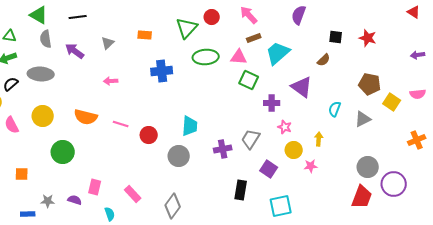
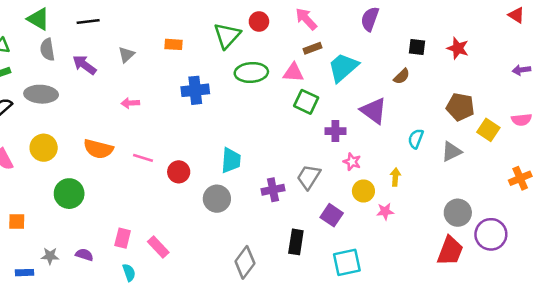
pink rectangle: (95, 187) -> (123, 238), moved
gray diamond: (173, 206) -> (245, 262), moved

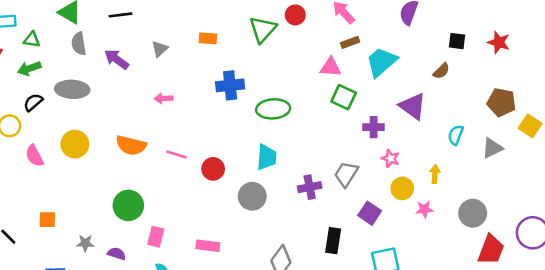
green ellipse: (251, 72) -> (273, 109), moved
green circle: (69, 194) -> (128, 205), moved
gray circle: (458, 213) -> (473, 213), moved
pink rectangle: (158, 247) -> (208, 246), moved, turned -40
gray star: (50, 256) -> (85, 243), moved

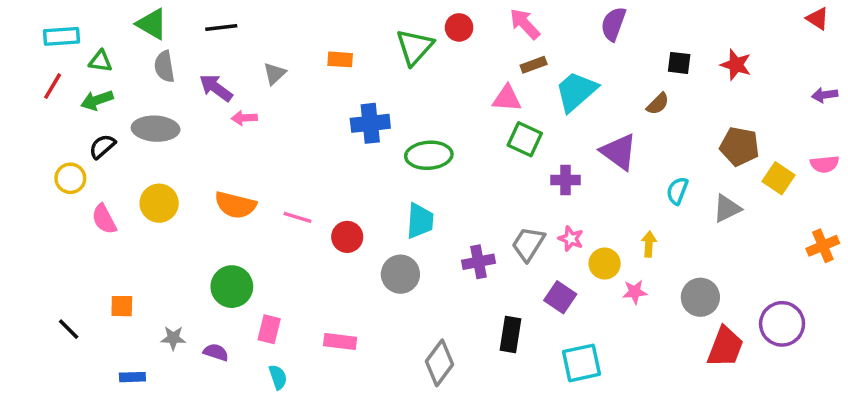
pink arrow: (164, 98) -> (244, 118), moved
pink star: (390, 158) -> (571, 239), moved

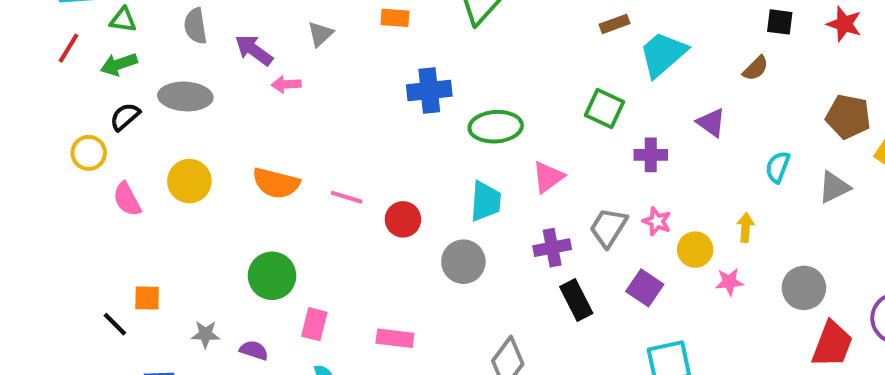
pink triangle: (507, 98) -> (548, 177), moved, turned -40
purple triangle: (619, 152) -> (711, 123), size x0.7
black line: (69, 329) -> (115, 324), moved
black rectangle: (510, 335) -> (576, 300), moved, turned -36

